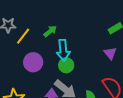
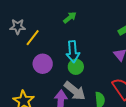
green arrow: (50, 31) -> (70, 18), moved

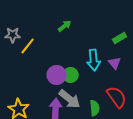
cyan arrow: (73, 52) -> (94, 60), moved
purple circle: (43, 64) -> (57, 75), moved

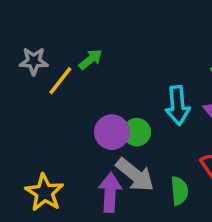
green arrow: (65, 26) -> (91, 59), moved

